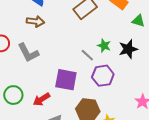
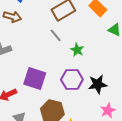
black star: (128, 49) -> (98, 84), moved
gray line: (87, 55) -> (56, 35), moved

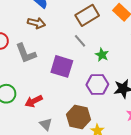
purple square: (35, 78) -> (62, 66), moved

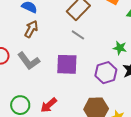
brown arrow: (36, 23) -> (31, 29), turned -60
green star: (102, 55) -> (120, 48), moved

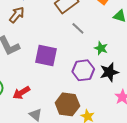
gray line: (78, 35) -> (78, 28), moved

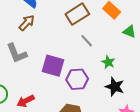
purple hexagon: (83, 70) -> (77, 79), moved
black star: (109, 72) -> (115, 87), turned 30

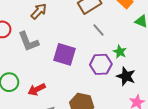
purple hexagon: (77, 79) -> (101, 64), moved

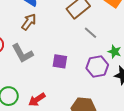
purple square: (64, 54) -> (60, 61), size x0.7

